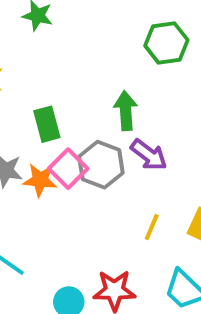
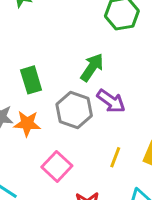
green arrow: (126, 111) -> (92, 67), turned 40
pink square: (68, 169) -> (57, 166), moved

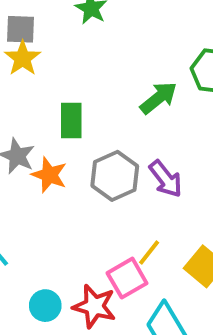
green arrow: (92, 67) -> (159, 98), moved
pink square: (57, 166) -> (127, 278), moved

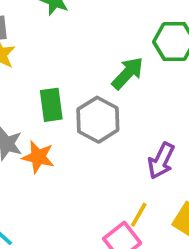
gray hexagon: (115, 176) -> (98, 120), moved
purple arrow: (166, 179) -> (161, 161), moved, turned 72

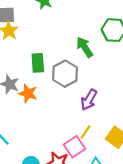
green arrow: (128, 73) -> (85, 47), turned -80
purple arrow: (161, 161) -> (89, 100), moved

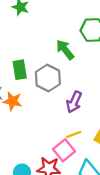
yellow line: (86, 132) -> (74, 134), turned 40

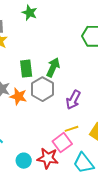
green arrow: (65, 50) -> (53, 67), moved, turned 60
gray hexagon: (48, 78) -> (43, 89), moved

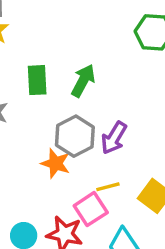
gray hexagon: (43, 89) -> (75, 136), moved
orange star: (18, 96) -> (55, 163), moved

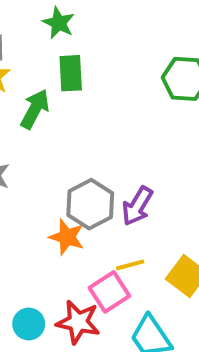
green rectangle: (37, 80) -> (71, 73), moved
green arrow: (83, 81) -> (35, 109), moved

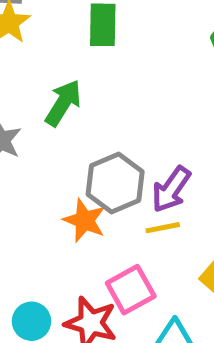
green arrow: (35, 109) -> (63, 103), moved
yellow line: (130, 265) -> (163, 228), moved

